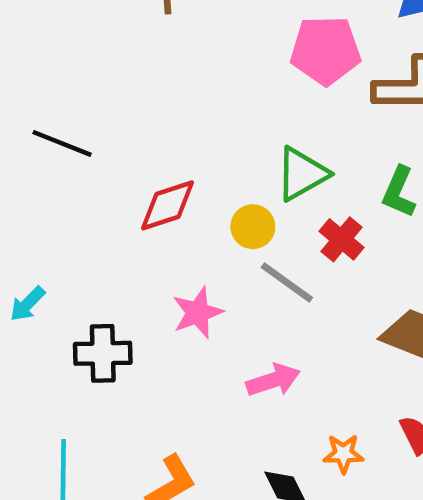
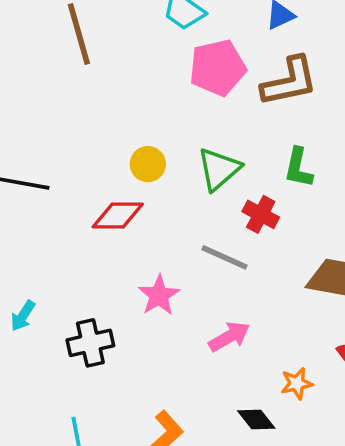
red diamond: (167, 205) -> (118, 216), turned 30
yellow circle: (253, 227) -> (148, 164), moved

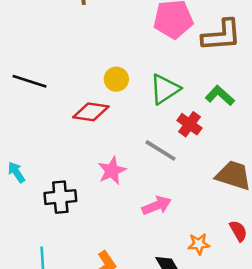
green L-shape: (298, 168) -> (220, 96), turned 112
cyan arrow: (23, 316) -> (16, 172), turned 105

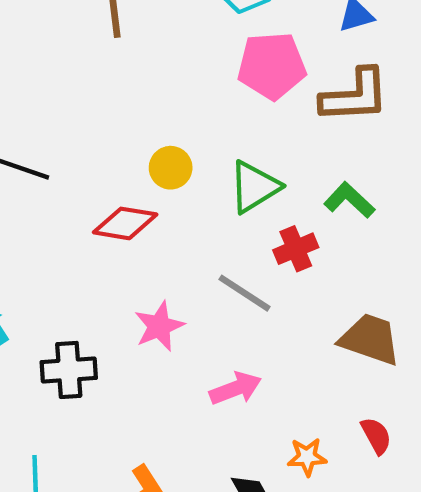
red cross: (190, 124) -> (296, 249), turned 30

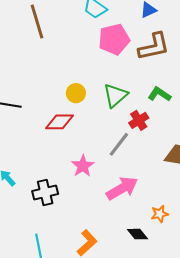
gray line: (245, 293) -> (119, 144), turned -76
pink arrow: (236, 388) -> (122, 188), size x1.4

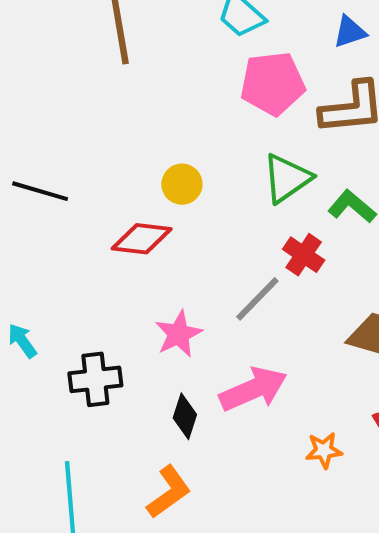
green triangle: (115, 95) -> (287, 178), moved
red cross: (139, 120) -> (304, 255), turned -30
black diamond: (137, 234) -> (185, 416), moved, turned 50

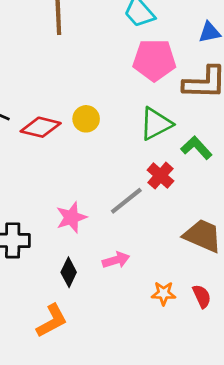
red diamond: (142, 239) -> (41, 127), moved
pink arrow: (253, 389) -> (116, 260), size x0.6
orange star: (324, 450) -> (164, 293), moved

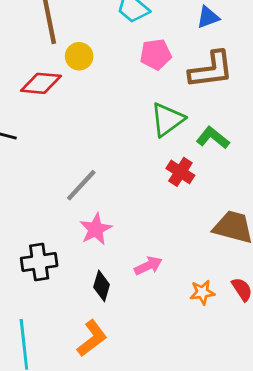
pink pentagon: (154, 60) -> (156, 54), size x0.7
yellow circle: (86, 119) -> (79, 56), moved
red diamond: (41, 127) -> (41, 83), moved
gray line: (126, 201) -> (81, 185), moved

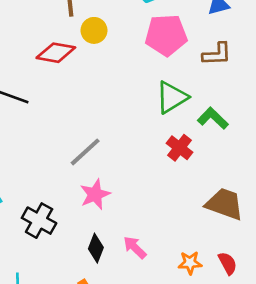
pink pentagon: (156, 54) -> (166, 35), size x1.4
brown L-shape: (211, 70) -> (217, 54), size x0.7
black cross: (39, 262) -> (39, 221), turned 32
pink arrow: (148, 266) -> (135, 247), moved, turned -115

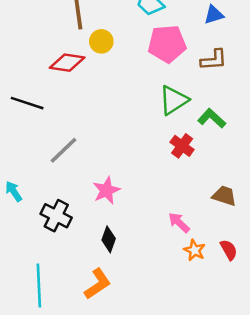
gray line: (85, 152) -> (64, 150), moved
brown trapezoid: (224, 204) -> (224, 196), size x0.7
pink arrow: (135, 247) -> (179, 223), moved
orange star: (190, 263) -> (195, 250), turned 30

